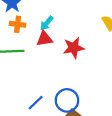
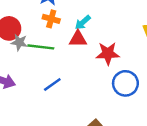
blue circle: (67, 100) -> (125, 83), moved
blue line: (36, 103) -> (52, 85), moved

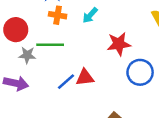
red triangle: (78, 39) -> (85, 77), moved
gray star: (19, 42) -> (27, 55), moved

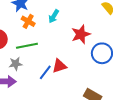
orange cross: (58, 15) -> (28, 21), turned 32
gray star: (27, 55) -> (16, 64), moved

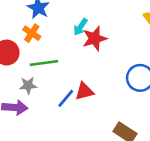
orange cross: (28, 21) -> (32, 33), moved
red star: (81, 34) -> (95, 38), moved

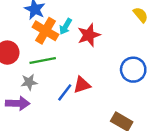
cyan arrow: (80, 27) -> (66, 26), moved
orange cross: (32, 33) -> (45, 31), moved, size x1.5

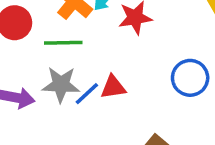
gray star: (29, 82) -> (61, 85), moved, size x1.5

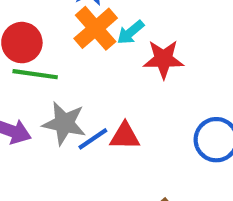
green line: (63, 43) -> (35, 74), moved

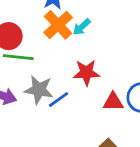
red star: (163, 59) -> (86, 73), moved
red triangle: (125, 136) -> (113, 102), moved

